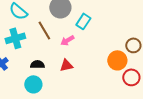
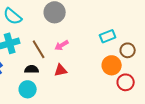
cyan rectangle: (83, 21) -> (108, 36), moved, turned 35
brown line: (44, 30) -> (39, 49), moved

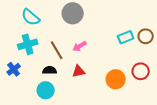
brown circle: (128, 50) -> (146, 36), moved
orange circle: (112, 65) -> (116, 79), moved
red circle: (126, 82) -> (141, 71), moved

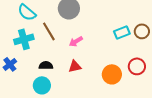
brown line: (57, 50) -> (49, 31), moved

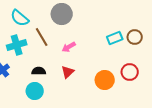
red triangle: (75, 66) -> (68, 72), turned -32

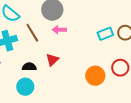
pink arrow: (69, 47) -> (59, 30), moved, turned 32
red triangle: (68, 72) -> (52, 60), moved

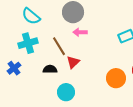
brown line: (32, 33) -> (59, 46), moved
cyan circle: (25, 87) -> (66, 92), moved

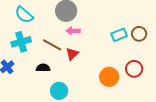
brown line: (59, 46) -> (52, 45), turned -30
red triangle: (73, 62) -> (72, 54), moved

